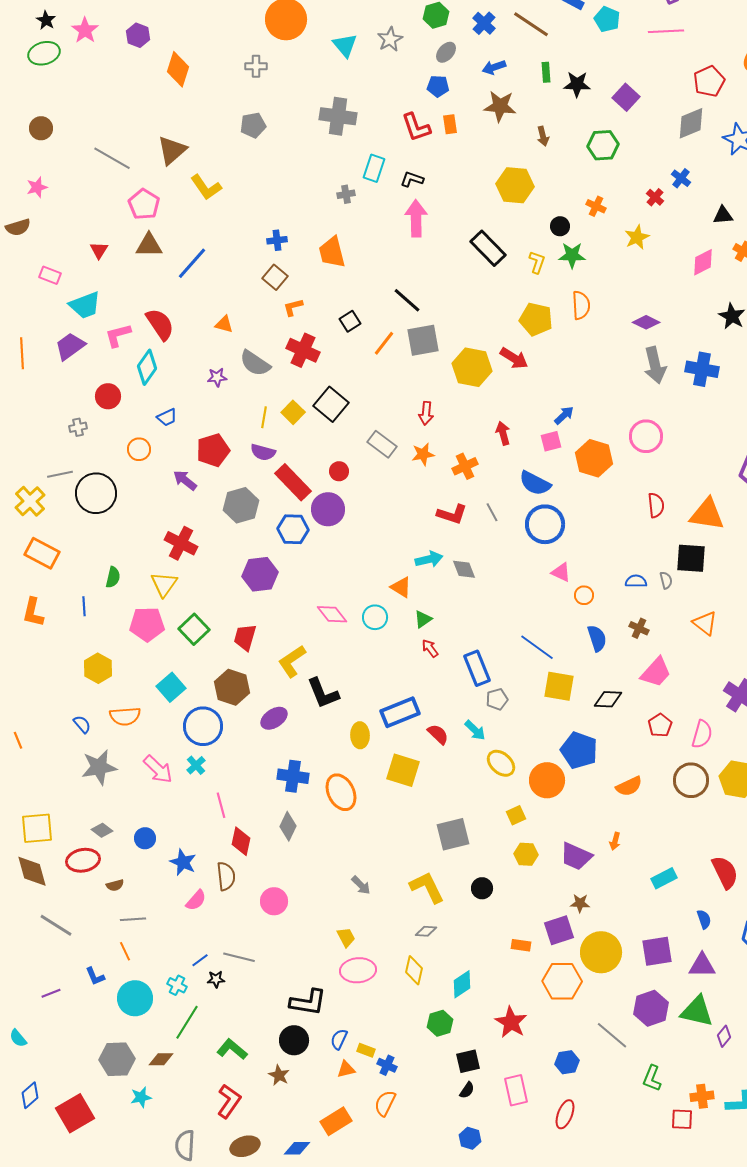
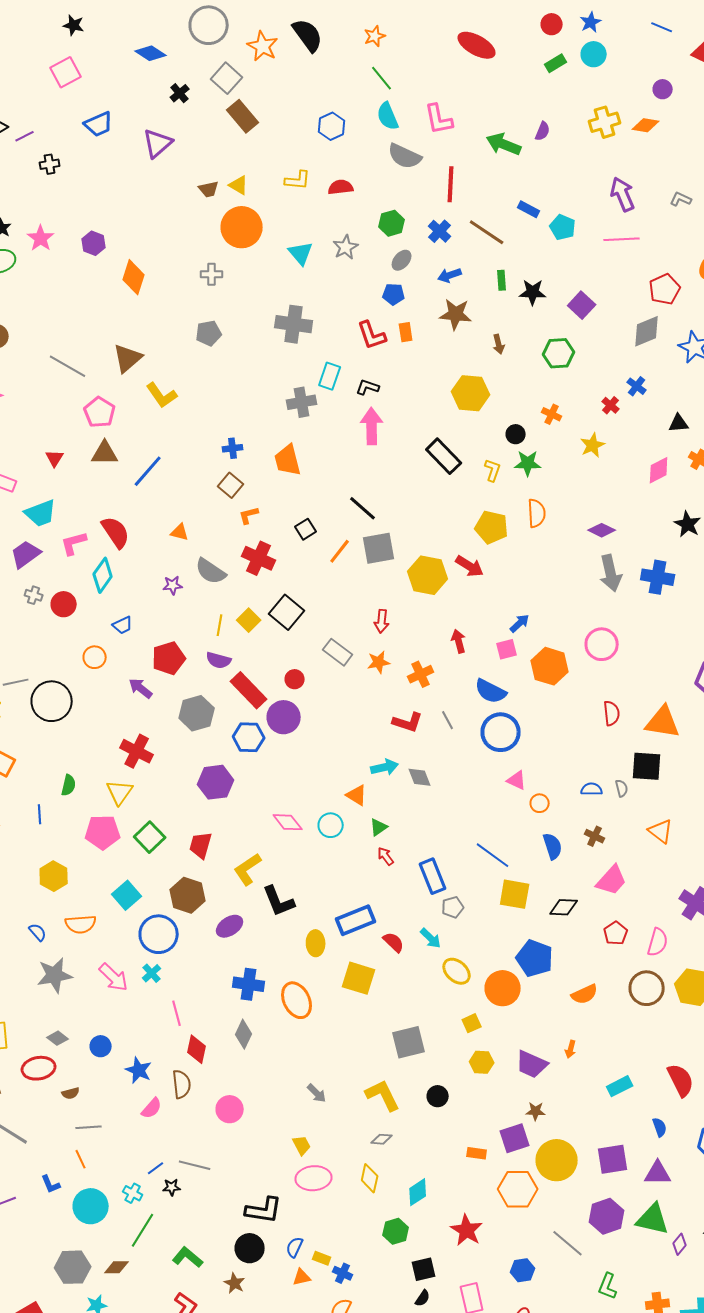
gray cross: (346, 194) -> (302, 402), size x1.6
gray cross: (78, 427) -> (34, 595), moved, turned 30

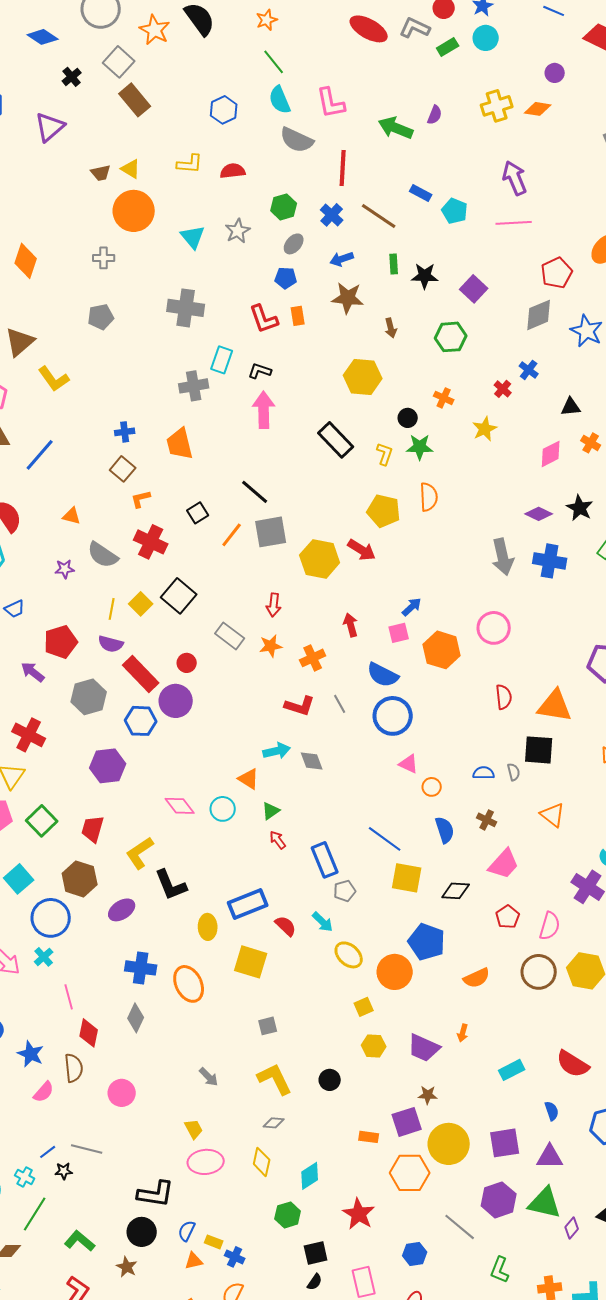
gray L-shape: (681, 199) -> (415, 28), moved, size x1.4
purple diamond: (602, 530) -> (539, 514), moved
gray square: (409, 1042) -> (268, 1026), moved, size x0.6
red semicircle: (681, 1080) -> (573, 1064), turned 148

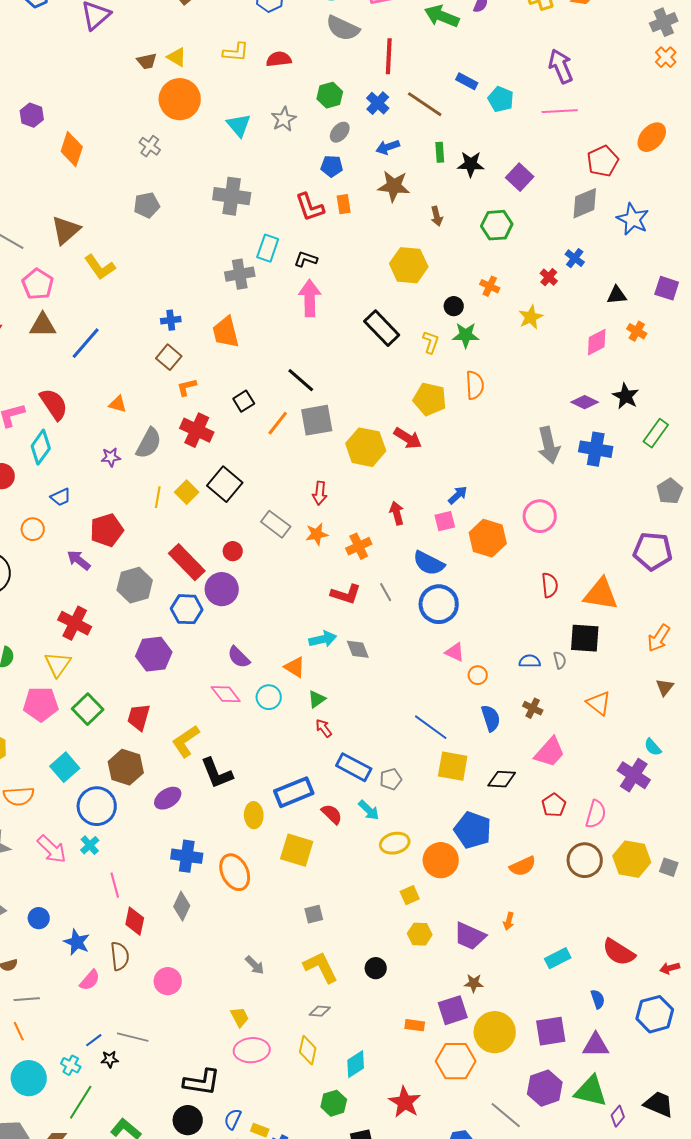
gray cross: (104, 258) -> (150, 146), turned 35
gray semicircle: (103, 555) -> (149, 443), turned -96
purple semicircle: (111, 644) -> (239, 657), moved, turned 30
blue rectangle: (325, 860) -> (354, 767), moved, turned -40
yellow ellipse: (349, 955) -> (395, 843), turned -56

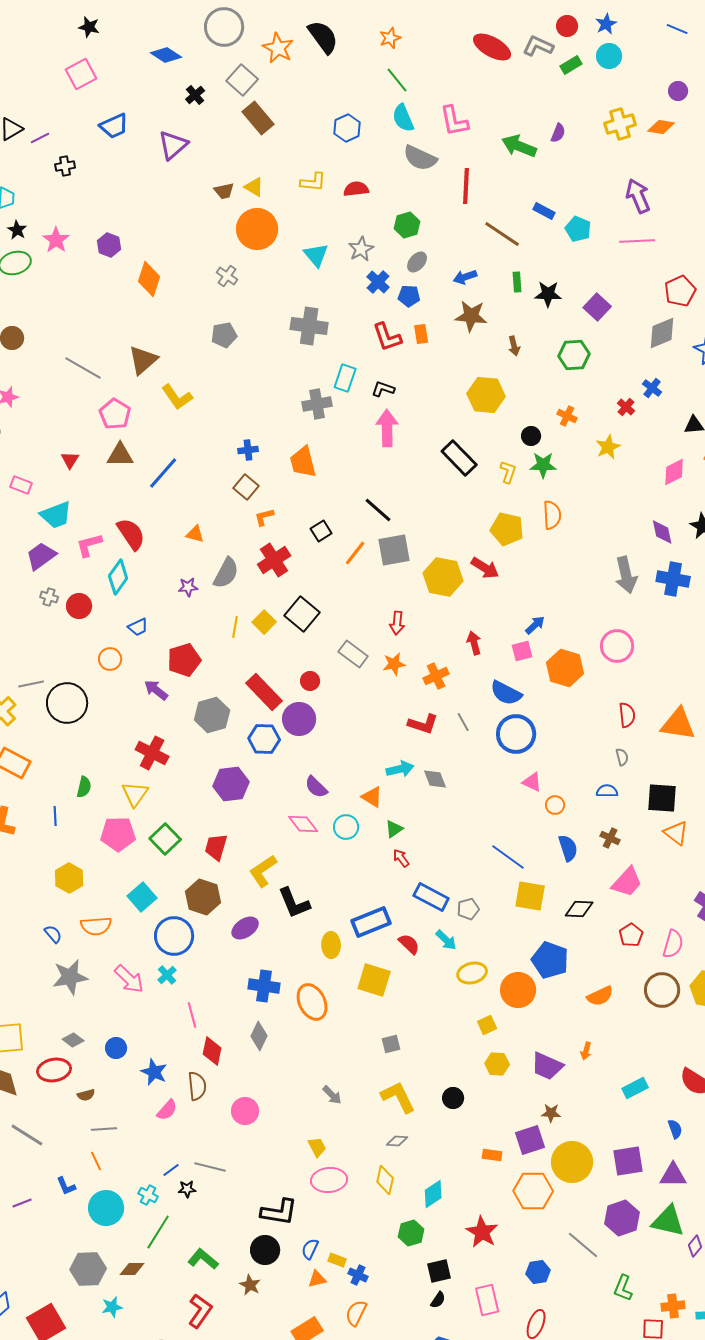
blue cross: (378, 103) -> (378, 282), moved
purple diamond: (585, 402) -> (662, 532), turned 52
red cross: (197, 430) -> (274, 560), turned 32
black square: (585, 638) -> (662, 798), moved
gray semicircle: (560, 660) -> (622, 757), moved

